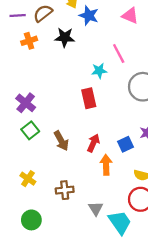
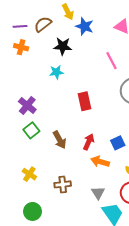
orange cross: (29, 41) -> (21, 47), moved, turned 32
cyan star: (99, 71) -> (56, 72), moved
orange arrow: (106, 165) -> (100, 162), turned -72
gray triangle: (96, 208) -> (98, 193), moved

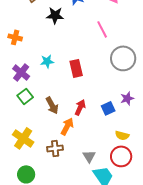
orange cross: (21, 47) -> (15, 37), moved
cyan star: (56, 72) -> (47, 61), moved
orange arrow: (100, 162) -> (67, 126), moved, turned 102
yellow cross: (29, 174) -> (23, 138), size x1.5

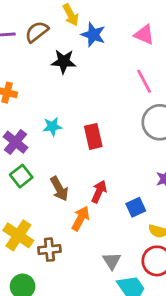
pink line: (102, 29) -> (144, 81), moved
blue square: (108, 108) -> (136, 207), moved
brown cross: (55, 148) -> (49, 250), moved

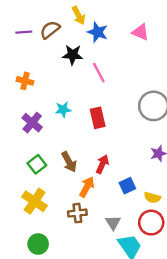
pink line: (144, 81) -> (99, 73), moved
green square: (21, 176) -> (37, 164), moved
blue square: (136, 207) -> (127, 186), moved
brown cross: (49, 250) -> (77, 213), moved

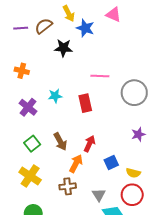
pink triangle: (140, 32) -> (113, 15), moved
pink line: (99, 73) -> (100, 76), moved, turned -60

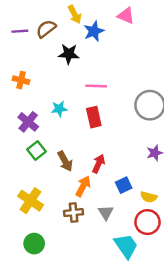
blue star: (85, 28) -> (94, 31), turned 30
pink line: (100, 76) -> (96, 86), moved
green square: (32, 144) -> (37, 150), moved
gray triangle: (99, 195) -> (106, 213), moved

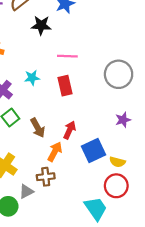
blue square: (124, 185) -> (93, 151), size x1.5
gray triangle: (106, 213) -> (26, 191), moved, turned 35

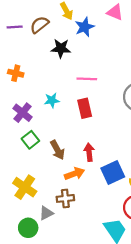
red arrow: (70, 130) -> (89, 152), turned -30
orange arrow: (55, 152) -> (74, 174), turned 42

